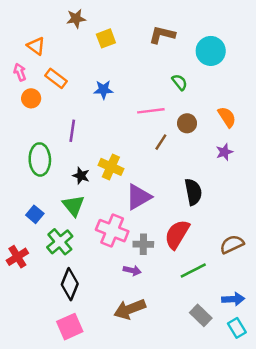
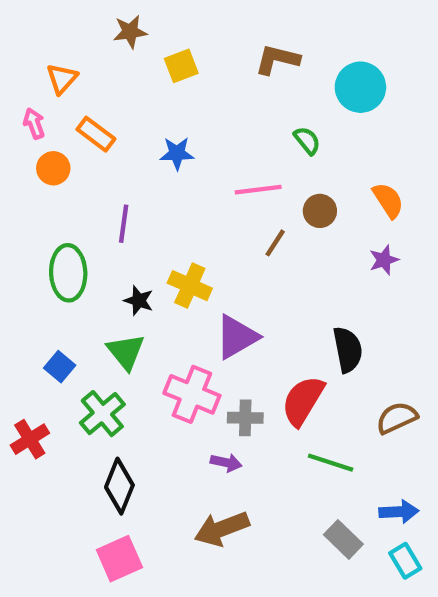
orange triangle: (36, 46) -> (62, 79), turned 36
black semicircle: (193, 192) -> (348, 350), moved
green line: (193, 270) -> (331, 463), turned 45

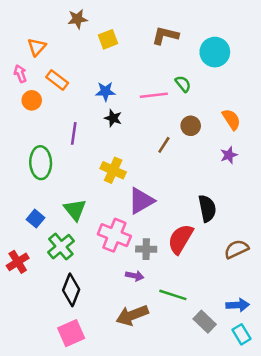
pink line: (258, 190) -> (154, 95), moved
black star: (139, 301) -> (113, 118), moved
green line: (331, 463) -> (173, 295), moved

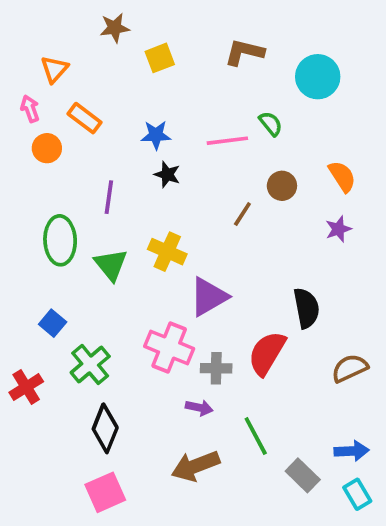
green triangle: (75, 210) -> (111, 265), moved
green line: (173, 295) -> (256, 436), turned 44

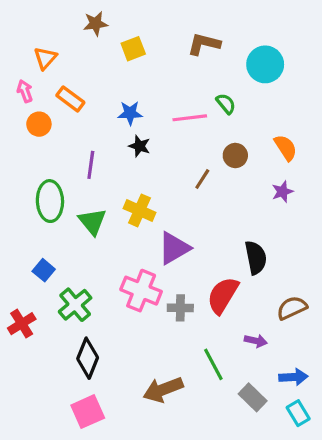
purple arrow: (199, 408) -> (256, 341), moved

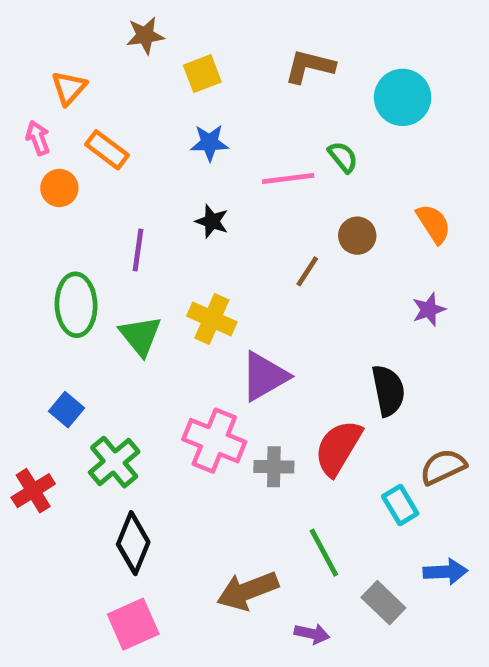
blue star: (130, 113) -> (209, 143), moved
purple star: (282, 192) -> (429, 310), moved
purple arrow: (256, 341) -> (312, 634), moved
cyan rectangle: (298, 413) -> (400, 505), moved

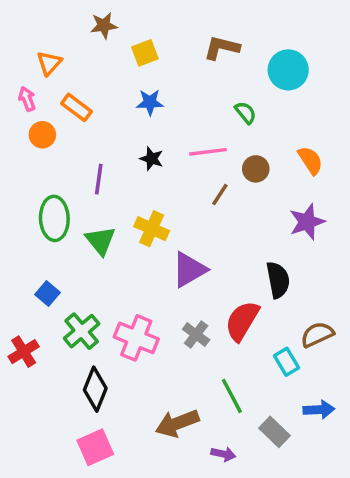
pink line: (288, 178) -> (208, 152), moved
purple star: (429, 310) -> (307, 222), size x1.5
pink cross: (214, 441) -> (136, 338), moved
gray cross: (274, 467) -> (196, 335), turned 36

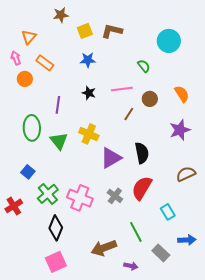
brown L-shape: (222, 48) -> (112, 31), moved
black semicircle: (278, 280) -> (142, 153), moved
brown semicircle: (317, 335) -> (186, 174), moved

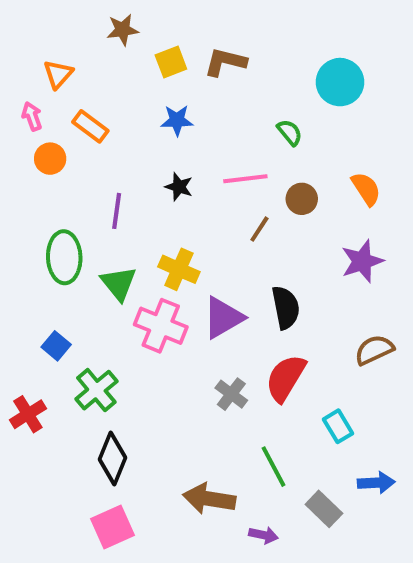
pink cross: (80, 198) -> (161, 326), moved
brown arrow: (104, 248) -> (209, 499), turned 30

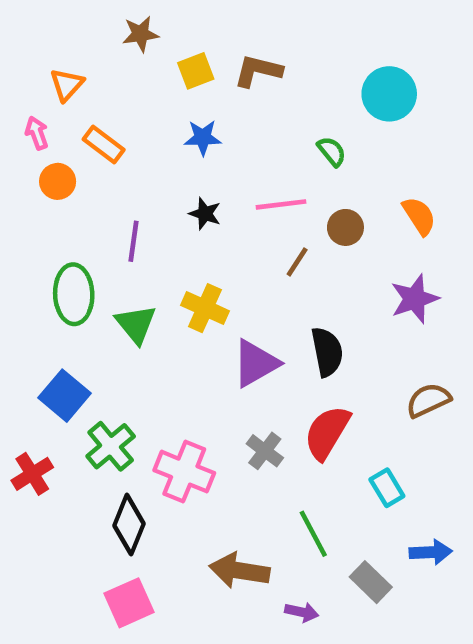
pink cross: (161, 326) -> (184, 472), moved
blue square: (56, 346) -> (64, 396), size x1.5

